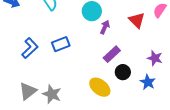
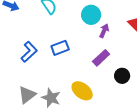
purple rectangle: (112, 54) -> (101, 58), moved
yellow ellipse: (100, 87) -> (82, 91), moved

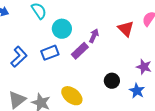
cyan circle: (91, 15) -> (62, 29), moved
purple rectangle: (101, 58) -> (80, 51), moved

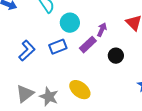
black circle: (112, 81) -> (116, 56), moved

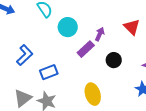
blue rectangle: (58, 47) -> (49, 72), moved
yellow ellipse: (80, 90) -> (93, 94), moved, turned 35

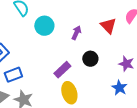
purple rectangle: (86, 49) -> (62, 70), moved
blue rectangle: (49, 72) -> (13, 75), moved

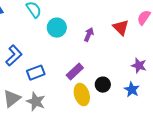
black circle: (90, 59) -> (103, 85), moved
blue rectangle: (13, 75) -> (36, 73), moved

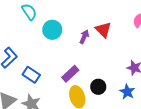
red triangle: (121, 28) -> (103, 30), moved
blue rectangle: (36, 73) -> (31, 75), turned 54

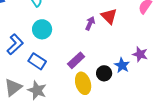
cyan circle: (52, 30) -> (42, 29), moved
blue star: (127, 92) -> (122, 65), moved

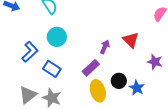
red triangle: (109, 16) -> (131, 40), moved
purple arrow: (90, 23) -> (105, 47), moved
blue star: (122, 65) -> (137, 88), moved

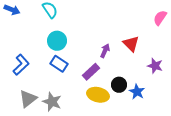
blue L-shape: (30, 52) -> (21, 65), moved
blue rectangle: (52, 69) -> (59, 64), moved
yellow ellipse: (98, 91) -> (98, 95), turned -60

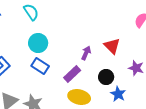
black circle: (119, 85) -> (106, 77), moved

